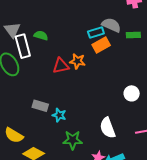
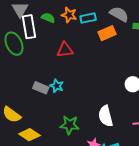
cyan rectangle: (96, 32) -> (88, 18), moved
orange star: (77, 61) -> (69, 15), moved
cyan star: (59, 115) -> (57, 86), moved

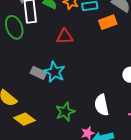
cyan star: (57, 86) -> (55, 72), size x1.5
green star: (70, 125) -> (65, 112), turned -30

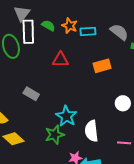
orange rectangle: (108, 22) -> (102, 66), moved
cyan star: (55, 72) -> (66, 116), moved

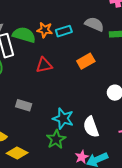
green semicircle: (48, 26) -> (24, 35), size x1.6

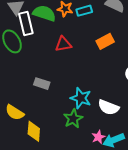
white semicircle: (91, 127) -> (108, 107), turned -50
yellow diamond: (17, 153) -> (34, 131), turned 65

